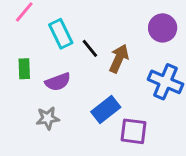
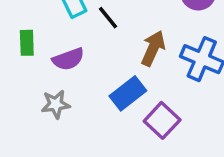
brown arrow: (119, 59) -> (153, 48), moved
purple square: (133, 131) -> (162, 120), turned 36

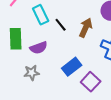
green rectangle: (27, 43) -> (16, 39), size x1.5
brown arrow: (153, 48) -> (86, 28), moved

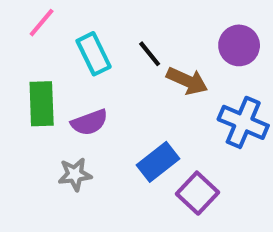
black line: (61, 25) -> (150, 54), moved
brown arrow: (86, 28) -> (187, 81), turned 90

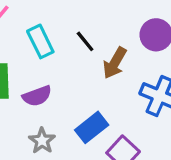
brown arrow: (187, 81) -> (115, 63), turned 96
gray star: (75, 174) -> (42, 141), moved, turned -30

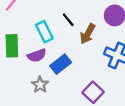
cyan rectangle: (40, 41) -> (44, 32), moved
blue rectangle: (92, 127) -> (61, 64), moved

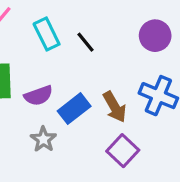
cyan rectangle: (44, 32) -> (47, 34), moved
brown arrow: (88, 34) -> (115, 107), moved, turned -60

